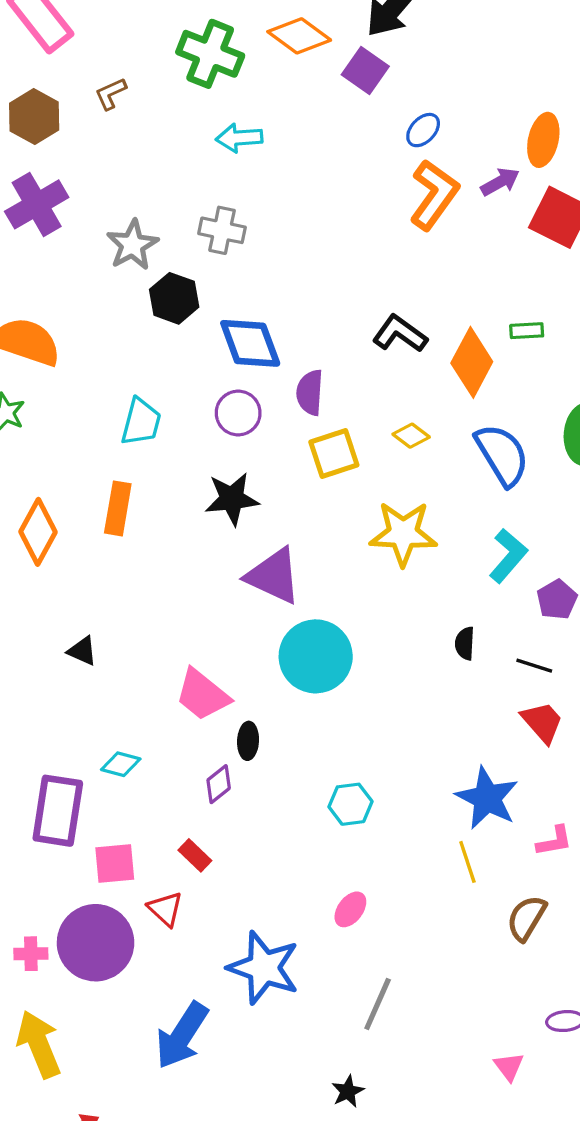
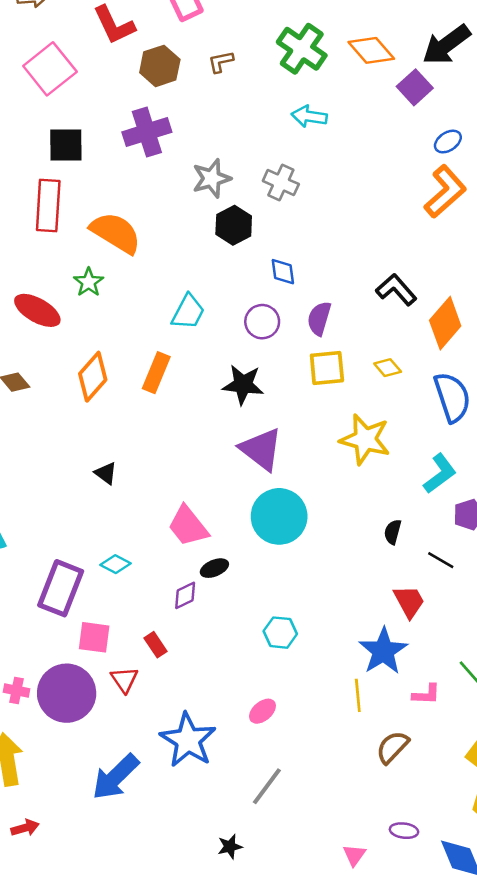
blue diamond: (250, 343) -> (283, 272), size x0.6
red trapezoid: (542, 722) -> (409, 601), moved
black ellipse: (248, 741) -> (214, 568), turned 52

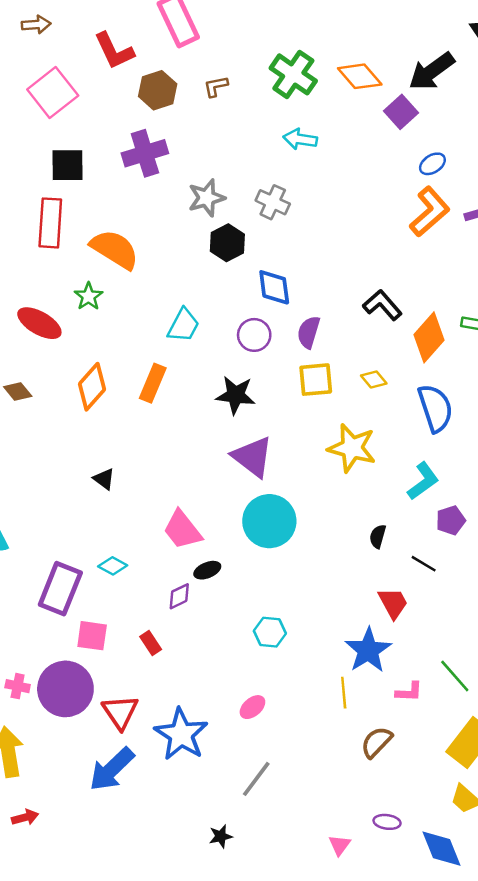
blue diamond: (283, 272) -> (274, 287), size x1.4
red triangle: (124, 680) -> (120, 712), moved, size x1.4

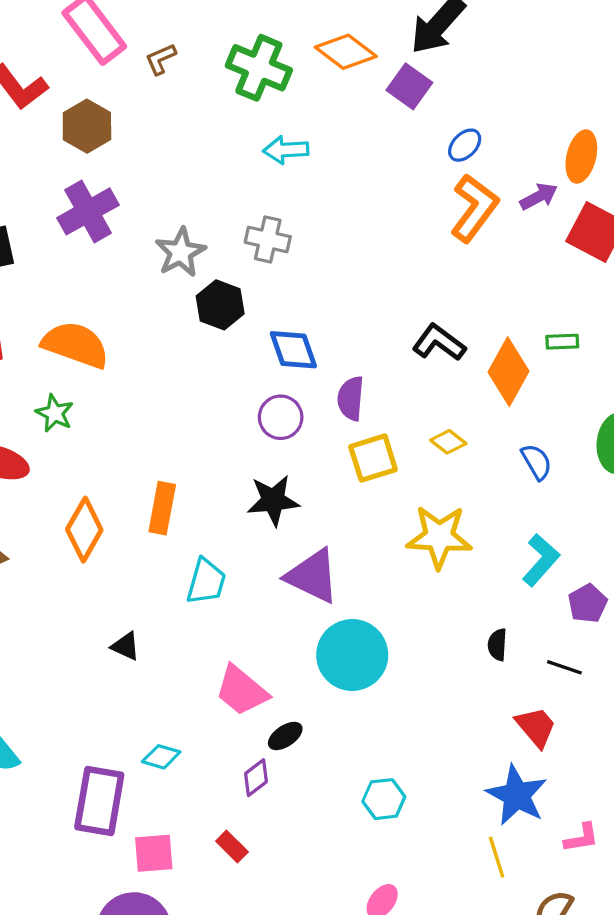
brown L-shape: (216, 86) -> (161, 59), moved
cyan trapezoid: (183, 325) -> (206, 582), moved
blue semicircle: (435, 408) -> (537, 462), size x0.6

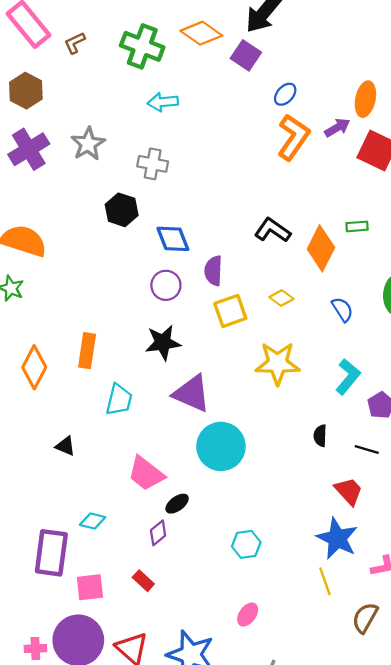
gray star: (180, 252) -> (88, 144), moved

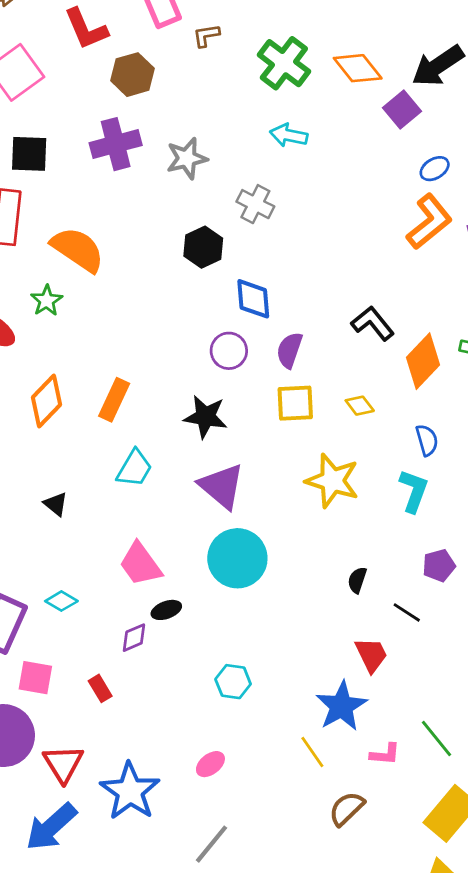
cyan L-shape: (348, 377) -> (414, 491), moved, turned -36
yellow line: (325, 581) -> (312, 752), turned -32

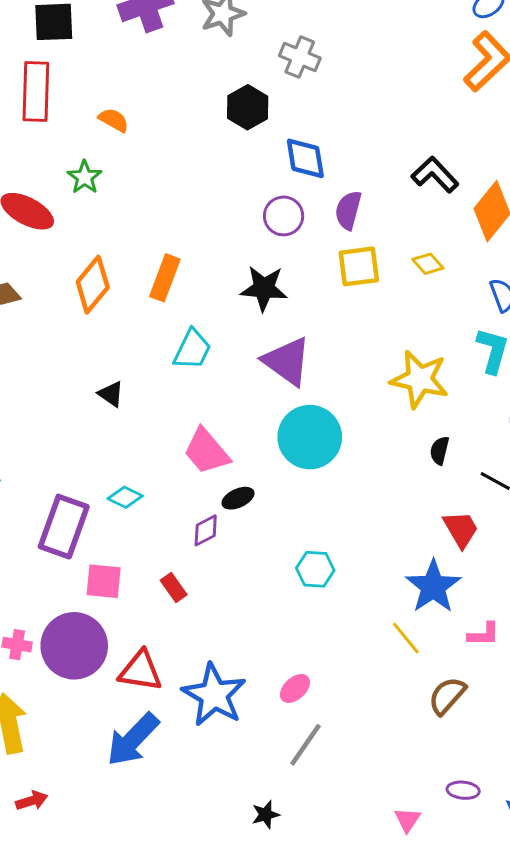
orange semicircle: (78, 249) -> (114, 120), size x0.5
yellow star: (332, 481) -> (419, 379), moved
red triangle: (63, 764) -> (140, 671), turned -45
pink ellipse: (210, 764) -> (295, 688), moved

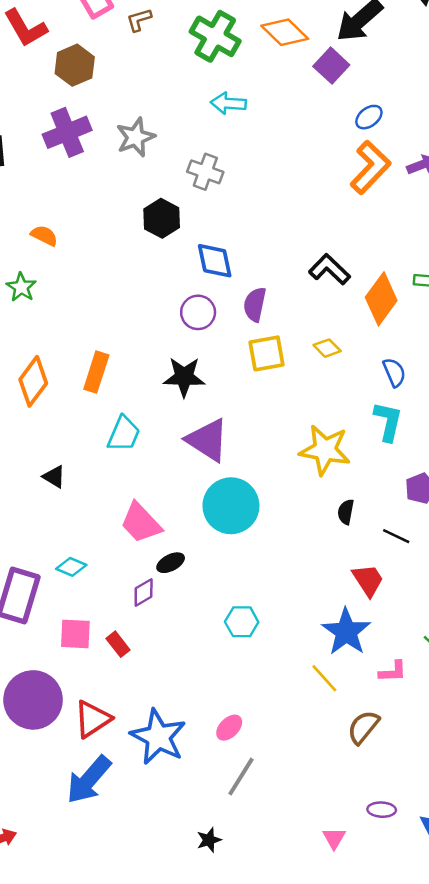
pink square: (104, 581) -> (75, 634), moved
red triangle: (140, 671) -> (92, 719), turned -39

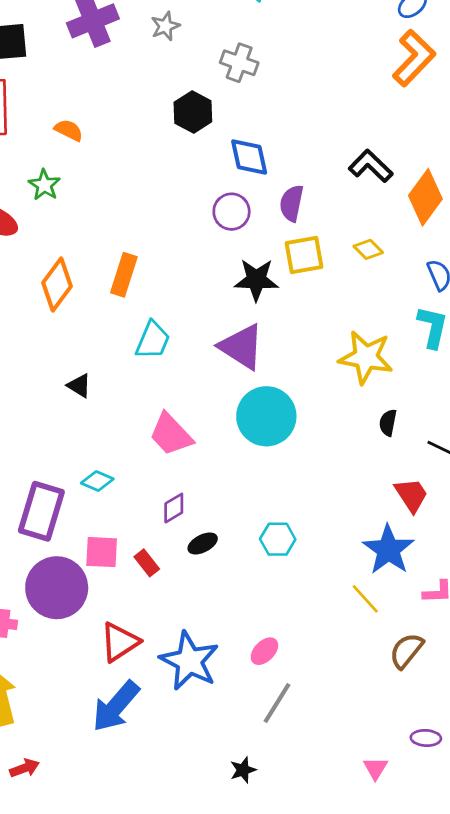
gray star: (136, 137) -> (165, 26), size x0.7
black star: (184, 377) -> (256, 280), moved
black ellipse: (171, 563) -> (203, 543), moved
purple circle: (33, 700) -> (57, 588), moved

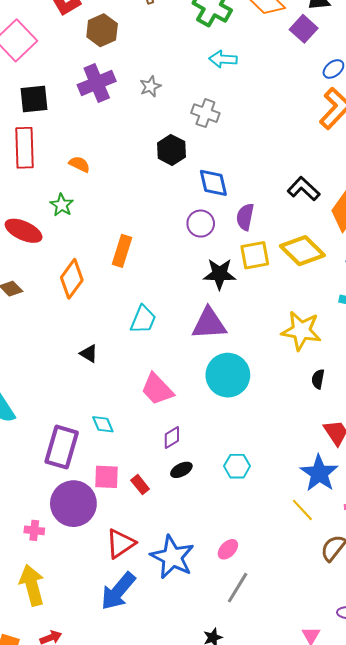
yellow diamond: (368, 249) -> (302, 251), size x2.0
orange rectangle: (124, 275) -> (122, 251), moved
purple triangle: (242, 347) -> (209, 324), turned -36
cyan diamond: (97, 481) -> (103, 424), turned 45
purple diamond: (174, 508) -> (172, 438), moved

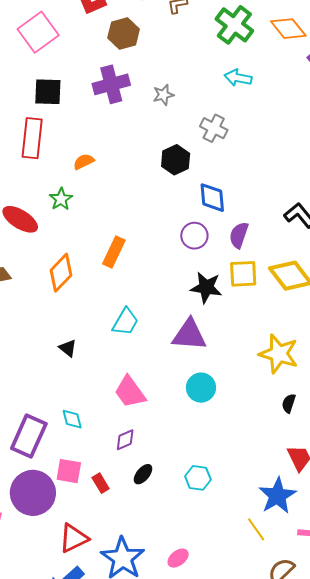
orange semicircle: (79, 164) -> (84, 162), turned -60
cyan circle: (228, 375) -> (201, 388), size x0.7
purple diamond: (172, 438) -> (125, 440), moved
black ellipse: (181, 470) -> (143, 474), turned -30

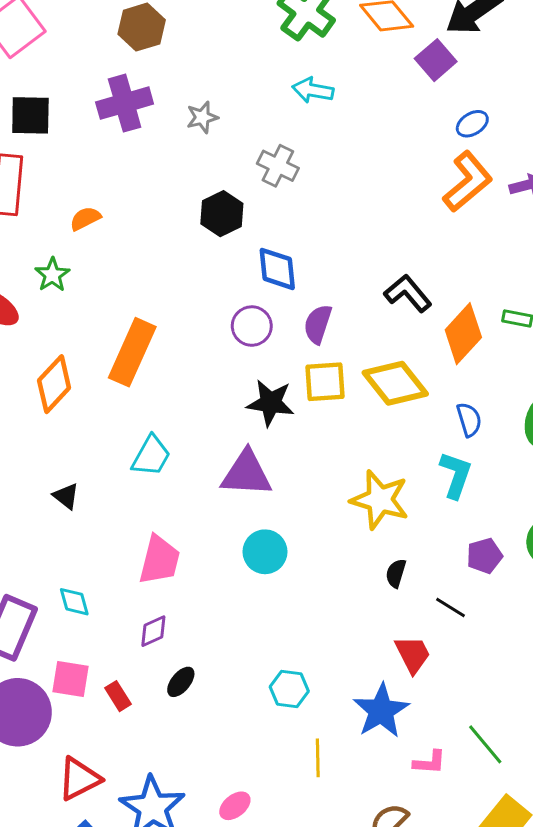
orange rectangle: (114, 252) -> (132, 352), size x1.4
pink trapezoid: (130, 392) -> (159, 560), turned -129
cyan hexagon: (198, 478) -> (289, 689), moved
yellow line: (256, 529) -> (318, 758), moved, turned 35

